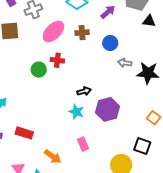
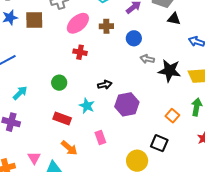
green circle: (39, 70) -> (59, 83), moved
cyan star: (76, 112) -> (87, 106), moved
red rectangle: (24, 133) -> (62, 119), moved

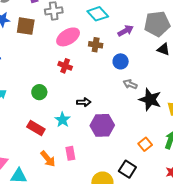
orange arrow: (69, 148) -> (48, 159), moved

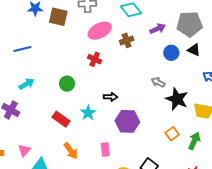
brown cross: (96, 45) -> (127, 40), turned -32
blue circle: (121, 61) -> (171, 53), moved
orange square: (145, 144) -> (172, 134), moved
pink rectangle: (70, 153) -> (105, 150), moved

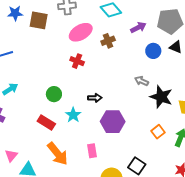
green circle: (67, 84) -> (54, 94), moved
orange arrow: (71, 151) -> (58, 154), size x1.4

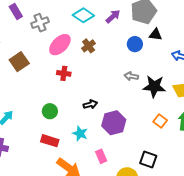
brown square: (39, 20) -> (19, 62), moved, turned -30
purple arrow: (138, 27) -> (113, 16), moved
cyan star: (73, 115) -> (80, 134), moved

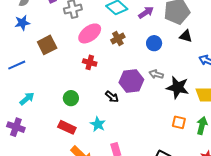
blue circle: (135, 44) -> (154, 43), moved
black arrow: (90, 104) -> (112, 97), turned 48
orange square: (160, 121) -> (179, 122), turned -32
purple hexagon: (114, 123) -> (131, 81), moved

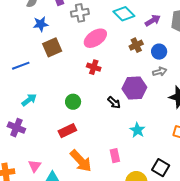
blue star: (22, 23) -> (41, 24), moved
brown cross: (118, 38) -> (136, 45), moved
gray arrow: (156, 74) -> (160, 72), moved, turned 144
cyan star: (98, 124) -> (137, 130), moved
red rectangle: (67, 127) -> (67, 131), turned -54

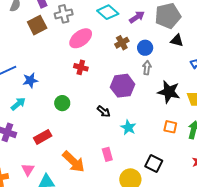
blue star: (41, 24) -> (30, 80), moved
brown square: (52, 47) -> (37, 25), moved
gray arrow: (160, 72) -> (147, 68), turned -64
black arrow: (114, 103) -> (104, 111), moved
red rectangle: (67, 131) -> (43, 137), moved

